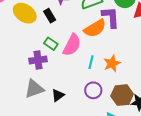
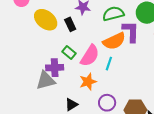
cyan line: (91, 62) -> (109, 64), moved
orange star: (112, 63) -> (88, 82), moved
gray triangle: (34, 89) -> (46, 80), moved

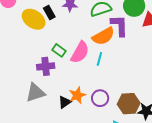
black rectangle: (70, 24) -> (49, 13), moved
gray triangle: (46, 80) -> (35, 93), moved
orange star: (88, 82) -> (77, 95), moved

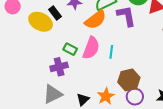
orange semicircle: (103, 36) -> (95, 20), moved
orange star: (77, 95) -> (106, 96), moved
purple circle: (100, 98) -> (135, 97), moved
brown hexagon: (129, 104) -> (129, 80), moved

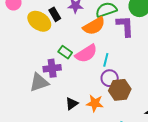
pink semicircle: (91, 48) -> (86, 54), turned 30
gray triangle: (53, 94) -> (39, 82), moved
orange star: (106, 96) -> (95, 103), turned 30
purple circle: (135, 97) -> (110, 78), moved

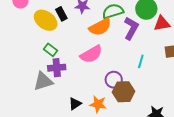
purple L-shape: (125, 26) -> (131, 28), turned 30
green rectangle: (65, 52) -> (50, 50), moved
cyan line: (106, 60) -> (141, 61), moved

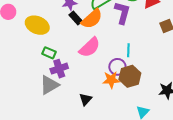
black rectangle: (61, 14) -> (76, 18), moved
cyan line: (141, 61) -> (128, 50), moved
orange star: (98, 104) -> (111, 80), moved

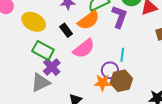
black rectangle: (76, 18) -> (66, 30), moved
green rectangle: (49, 53) -> (43, 50), size x1.5
purple cross: (59, 69) -> (52, 67), turned -30

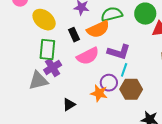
purple L-shape: (119, 17) -> (119, 52), moved, turned 75
green rectangle: (43, 50) -> (47, 49), turned 55
brown hexagon: (121, 81) -> (131, 89), moved

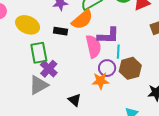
black rectangle: (74, 35) -> (60, 31), turned -40
pink semicircle: (88, 56) -> (93, 46), moved, turned -60
black triangle: (69, 105) -> (75, 100), turned -32

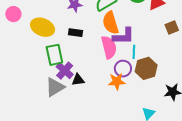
orange semicircle: (82, 20) -> (111, 23), moved, turned 115
black triangle: (75, 100) -> (78, 80), moved, turned -48

